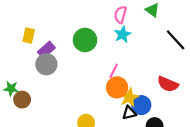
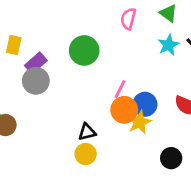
cyan star: (123, 34) -> (168, 45), moved
blue circle: (141, 105) -> (145, 104), moved
black triangle: (129, 113) -> (87, 132), moved

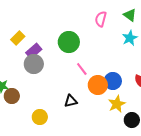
yellow rectangle: (14, 45) -> (18, 38), turned 32
pink line: (120, 89) -> (82, 69), moved, turned -64
yellow star: (139, 122) -> (117, 104), moved
yellow circle: (86, 154) -> (40, 117), moved

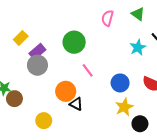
cyan star: (130, 38) -> (138, 47), moved
orange circle: (98, 85) -> (66, 91), moved
black triangle: (71, 101) -> (76, 104), turned 40

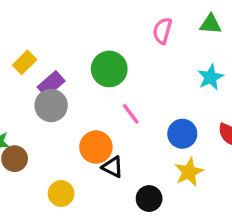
green triangle: (138, 14) -> (211, 24), turned -32
black circle: (140, 124) -> (149, 199), moved

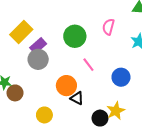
pink semicircle: (162, 31) -> (108, 27), moved
yellow rectangle: (25, 62) -> (21, 32), size x1.5
yellow star: (189, 172) -> (116, 111), moved

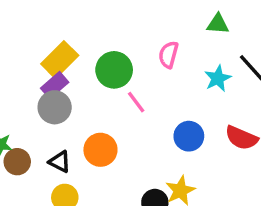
yellow rectangle: (21, 32) -> (60, 60), moved
pink line: (88, 65) -> (136, 102), moved
black triangle: (77, 98) -> (60, 162), moved

